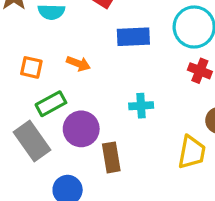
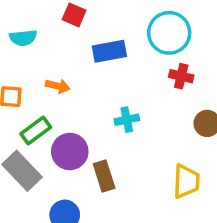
yellow trapezoid: (192, 152) -> (186, 181), moved

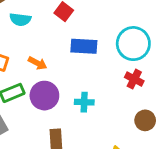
purple circle: (70, 151) -> (44, 96), moved

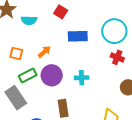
orange arrow: (38, 63) -> (44, 52), turned -64

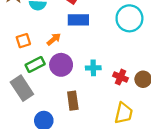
blue rectangle: (78, 36) -> (78, 20), moved
orange square: (16, 53) -> (23, 41), turned -32
red cross: (117, 57) -> (121, 77), moved

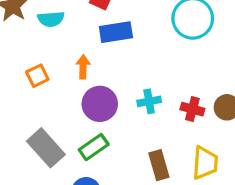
orange arrow: (54, 39) -> (83, 67), turned -40
green rectangle: (35, 64) -> (94, 147), moved
brown rectangle: (73, 101) -> (159, 165), moved

